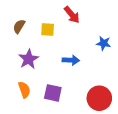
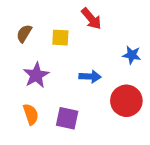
red circle: (99, 98) -> (126, 101), moved

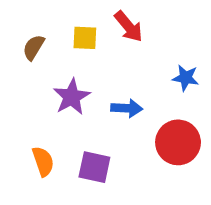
yellow square: (60, 38) -> (85, 38), moved
purple star: (36, 75) -> (72, 97), moved

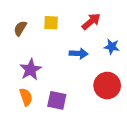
red arrow: (129, 26) -> (91, 21), moved, turned -90
purple star: (72, 97) -> (31, 70), moved
blue arrow: (127, 108) -> (79, 53), moved

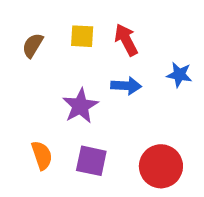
red arrow: (91, 21) -> (126, 40), moved, turned -78
purple star: (31, 70) -> (80, 106), moved
red circle: (107, 86) -> (161, 166), moved

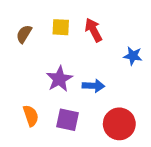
blue arrow: (126, 86) -> (93, 86), moved

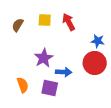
blue arrow: (93, 86) -> (64, 72), moved
red circle: (119, 124) -> (95, 63), moved

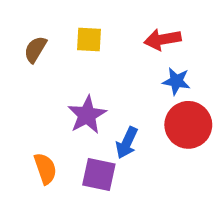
red arrow: (69, 22) -> (162, 39), moved, turned -72
blue star: (98, 41) -> (176, 81), moved
blue arrow: (64, 72) -> (127, 143), turned 112

